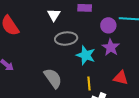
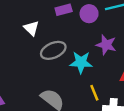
purple circle: (108, 25) -> (89, 14), moved

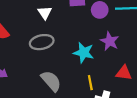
gray ellipse: (53, 50) -> (42, 42), moved

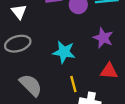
purple star: (110, 41) -> (103, 38), moved

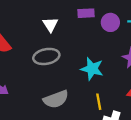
gray semicircle: (31, 85) -> (56, 99), turned 110

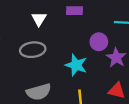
purple circle: (110, 22) -> (99, 42), moved

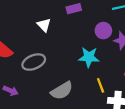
gray ellipse: (33, 50) -> (34, 62), moved

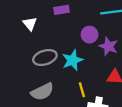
cyan star: (89, 57) -> (72, 60), turned -30
gray ellipse: (34, 62) -> (45, 58), moved

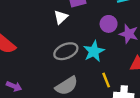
white triangle: (30, 24) -> (61, 17), moved, turned 32

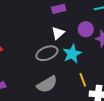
white triangle: (61, 17) -> (58, 33), moved

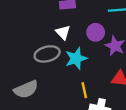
white triangle: (58, 33) -> (63, 32), turned -40
gray semicircle: (47, 84) -> (26, 89), moved

